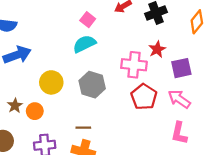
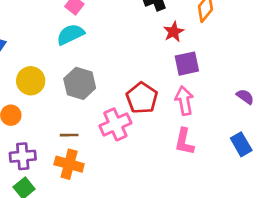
red star: (157, 49) -> (174, 32), moved
pink cross: (134, 65) -> (115, 124), moved, turned -30
pink arrow: (179, 99) -> (184, 101), turned 45

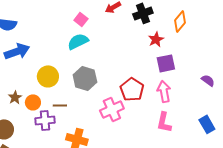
purple semicircle: (245, 97) -> (208, 80), moved
brown line: (69, 135) -> (60, 105), moved
purple cross: (23, 156) -> (45, 120), moved

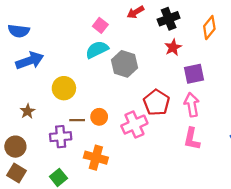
red star: (156, 39) -> (173, 47), moved
gray hexagon: (85, 78) -> (125, 64), moved
orange circle: (33, 102) -> (99, 117), moved

